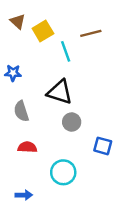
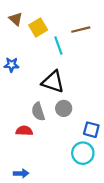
gray semicircle: (21, 111) -> (38, 112), moved
cyan circle: (63, 172) -> (83, 153), moved

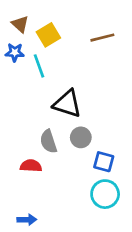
cyan line: (58, 46) -> (39, 66), moved
blue star: (11, 65) -> (15, 52), moved
blue square: (91, 130) -> (104, 162), moved

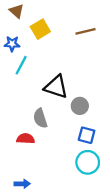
brown triangle: (20, 24) -> (17, 11), moved
cyan line: (39, 66) -> (21, 65), moved, turned 48
gray circle: (81, 137) -> (80, 106), moved

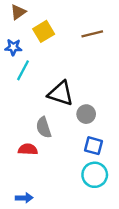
brown triangle: (17, 11) -> (18, 12), turned 42

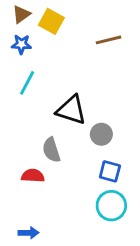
yellow square: (44, 31) -> (51, 21), moved, turned -30
blue star: (13, 47) -> (21, 44), moved

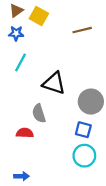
gray circle: (101, 134) -> (91, 102), moved, size x1.5

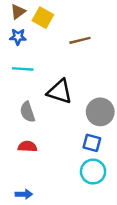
brown line: (82, 30) -> (80, 40), moved
cyan line: (20, 63) -> (23, 69), turned 66
gray semicircle: (39, 113) -> (27, 112), moved

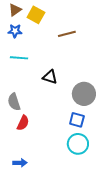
black triangle: (60, 92) -> (50, 77), size x0.7
gray semicircle: (27, 112) -> (14, 102), moved
red semicircle: (27, 146) -> (23, 123), turned 112

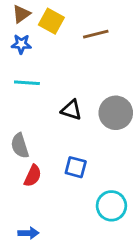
brown line: (67, 34) -> (96, 34), moved
gray circle: (84, 94) -> (116, 113), moved
blue square: (77, 120) -> (76, 167), moved

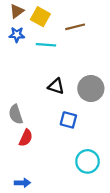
cyan line: (27, 83) -> (46, 45), moved
blue square: (76, 167) -> (68, 120), moved

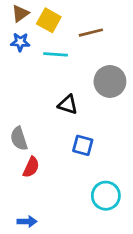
gray circle: (91, 89) -> (110, 81), moved

